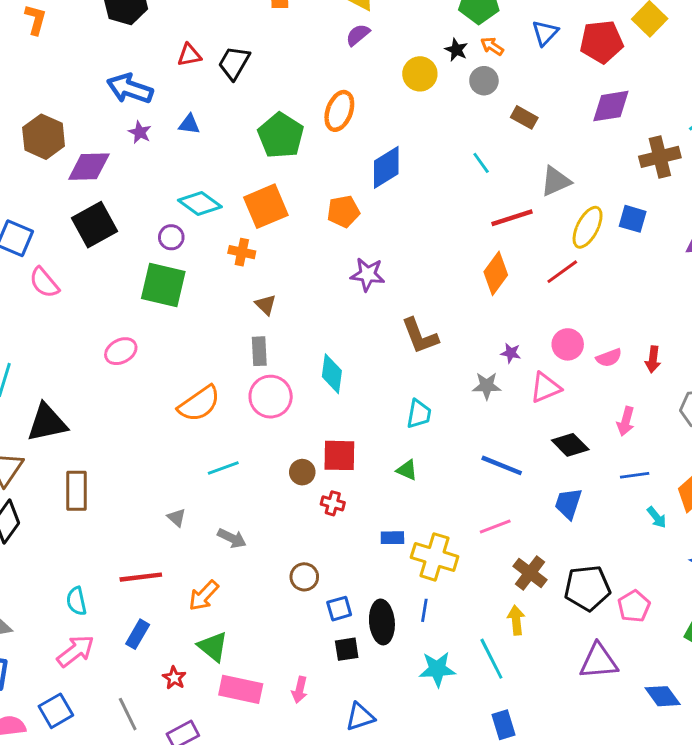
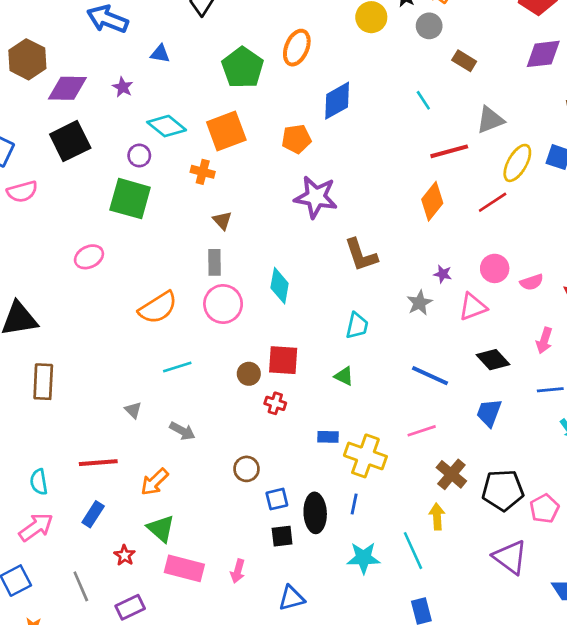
purple star: (140, 132) -> (123, 87), moved
purple star: (368, 274) -> (316, 197), size x1.4
pink semicircle: (44, 283) -> (22, 192), turned -68
gray star: (487, 386) -> (420, 303), turned -30
purple triangle: (599, 661) -> (510, 557), turned 39

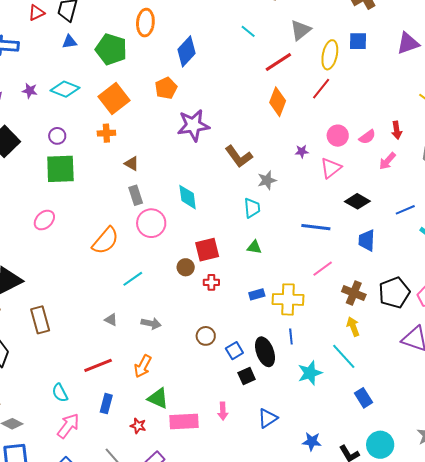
blue triangle: (160, 54) -> (70, 42), moved
cyan diamond: (167, 126) -> (65, 89), moved
gray star: (420, 303) -> (267, 180), moved, turned 30
pink arrow: (544, 340) -> (387, 161), moved, turned 42

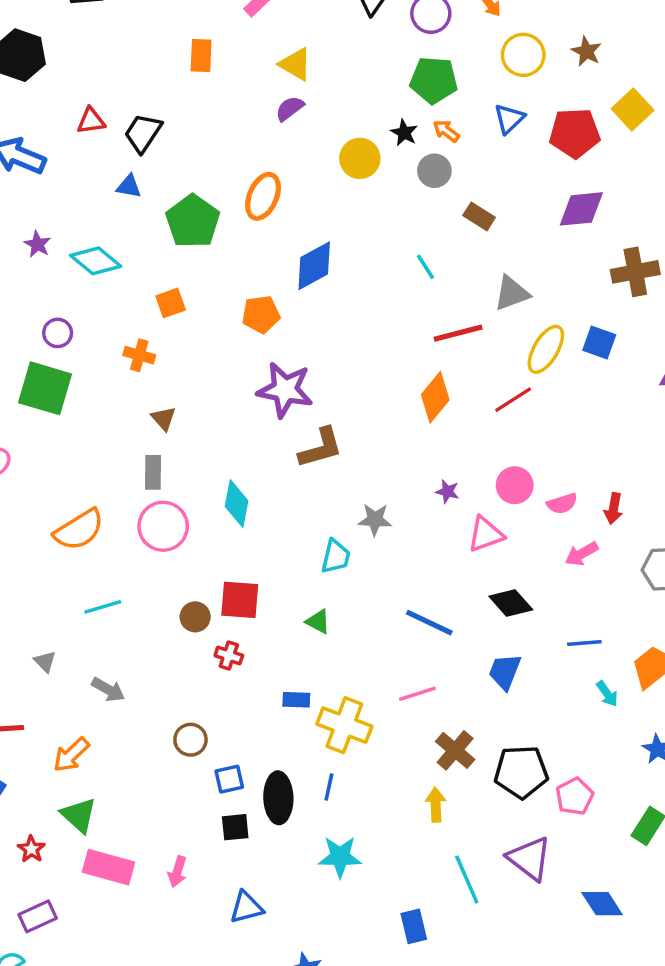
orange square: (114, 98) -> (171, 303), size x0.6
brown L-shape: (239, 156) -> (321, 448), moved, turned -88
cyan line: (344, 356) -> (467, 879), moved

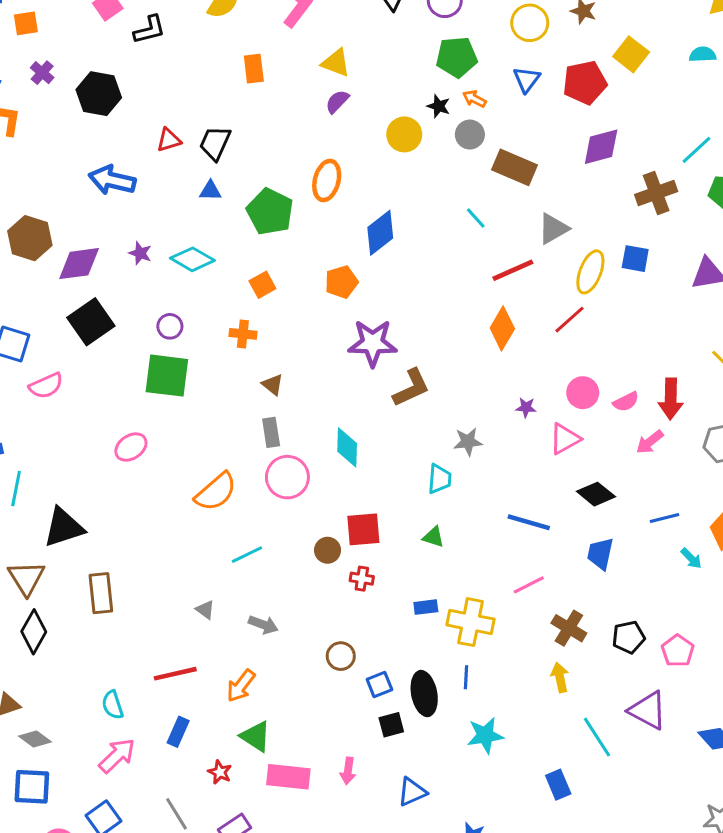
brown rectangle: (479, 216) -> (515, 167), size x1.6
red arrow: (614, 509) -> (671, 399), size x1.5
black pentagon: (521, 772) -> (629, 637), size x0.7

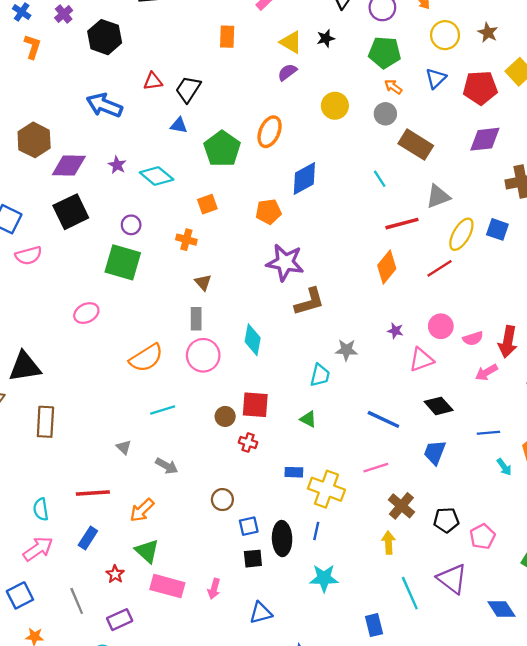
black star: (439, 106) -> (326, 38), moved, turned 30

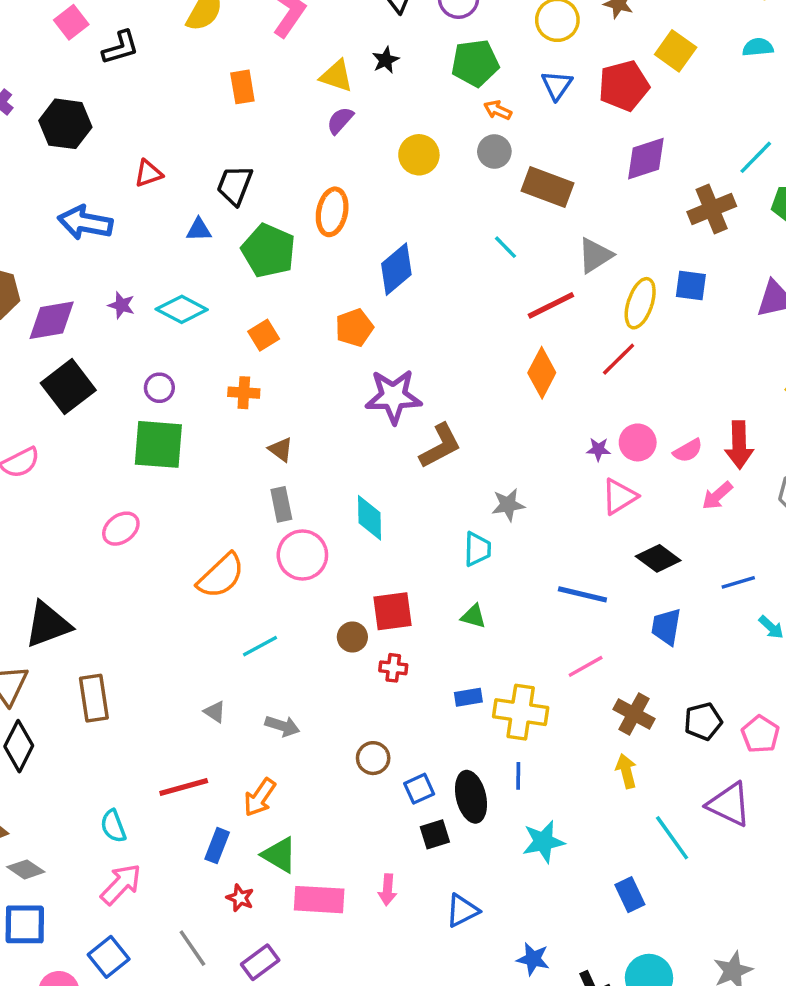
black trapezoid: (188, 89) -> (235, 185), moved
purple star: (395, 331) -> (598, 449), moved
blue rectangle: (88, 538) -> (217, 846), moved

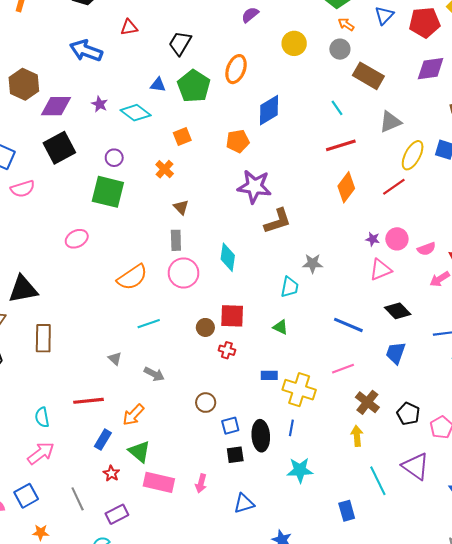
blue triangle: (199, 230) -> (158, 85), moved
red line: (551, 305) -> (341, 145), moved
orange cross: (244, 393) -> (165, 169), turned 30
black pentagon: (703, 721) -> (408, 414), turned 30

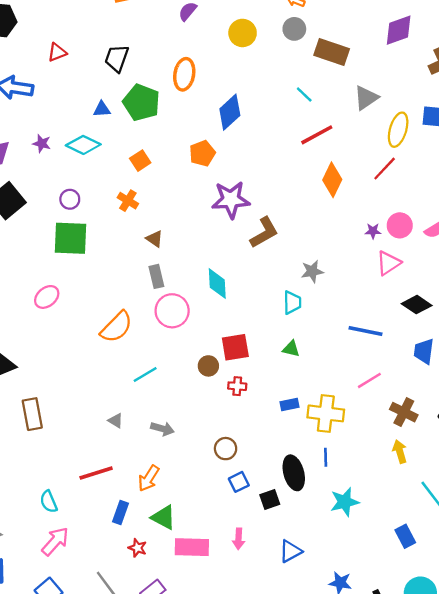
blue square: (230, 426) -> (239, 482), moved

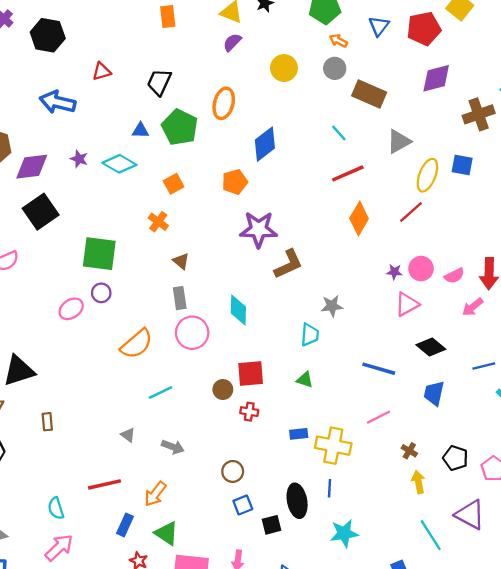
purple circle: (70, 199) -> (101, 293), moved
brown cross: (404, 412) -> (409, 451), size x0.6
brown rectangle: (32, 414) -> (47, 422), size x0.6
yellow arrow: (400, 451) -> (418, 482), moved

